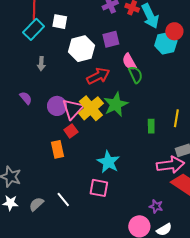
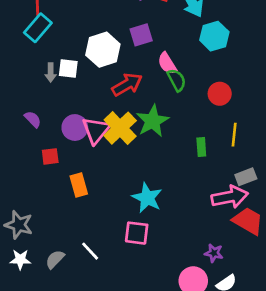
white square: (60, 22) -> (68, 68), moved
red circle: (174, 31) -> (220, 94), moved
red square: (71, 131) -> (50, 156), moved, turned 32

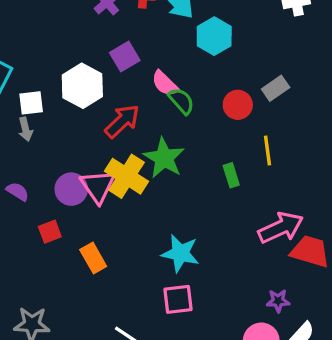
white square: (68, 68) -> (31, 103), moved
gray rectangle: (246, 177) -> (276, 88), moved

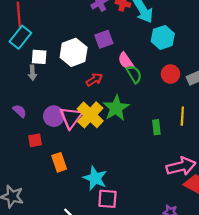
red circle: (238, 105) -> (170, 74), moved
red arrow: (122, 121) -> (94, 80), size x0.7
cyan star: (180, 253) -> (95, 178), moved

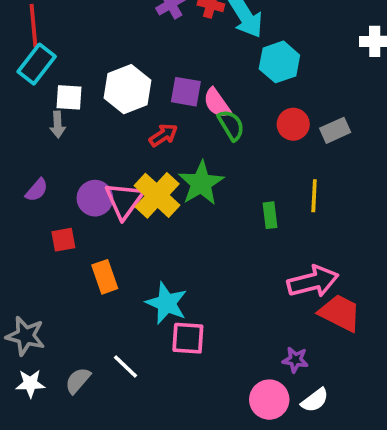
purple square: (104, 39) -> (186, 92), moved, turned 30
purple semicircle: (20, 111) -> (37, 190), turned 88

